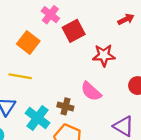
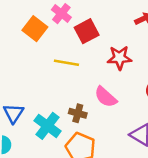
orange square: (28, 43) -> (35, 29), moved
yellow line: (20, 76) -> (66, 63), moved

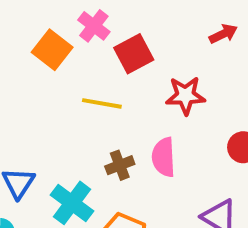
pink semicircle: (106, 97) -> (164, 157), turned 45
brown cross: (78, 113) -> (120, 165), moved, turned -36

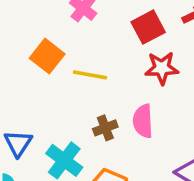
orange square: (52, 50) -> (47, 56), moved
red square: (134, 54) -> (148, 27), moved

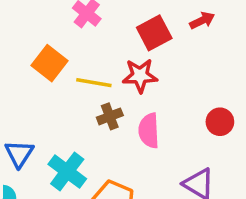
red star: (162, 68) -> (140, 76), moved
brown cross: (105, 128) -> (110, 116), moved

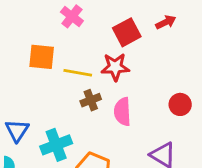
orange square: (49, 63) -> (42, 57), turned -32
cyan cross: (67, 171) -> (56, 145), turned 32

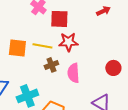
red square: (127, 32) -> (59, 19), moved, turned 30
orange square: (42, 57) -> (17, 48), moved

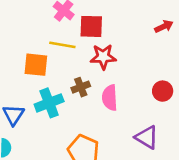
red arrow: (103, 11) -> (164, 26), moved
yellow line: (42, 46) -> (62, 45), moved
cyan cross: (27, 96) -> (49, 103), moved

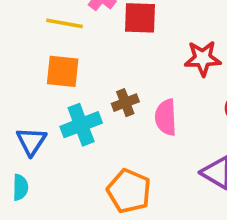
yellow line: (62, 45) -> (64, 23), moved
red star: (103, 57) -> (203, 58), moved

